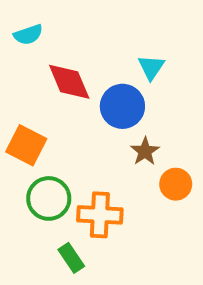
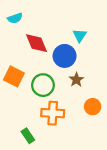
orange circle: (176, 184) -> (93, 107), moved
green circle: (49, 198) -> (43, 85), moved
green rectangle: (71, 258) -> (28, 136), moved

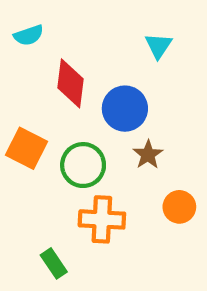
cyan triangle: (80, 35) -> (158, 46), moved
red diamond: (37, 43) -> (71, 83), turned 30

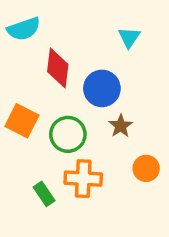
cyan semicircle: (29, 35) -> (24, 29), size x1.4
green rectangle: (54, 263) -> (44, 194), moved

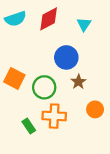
red diamond: (58, 68) -> (49, 19), moved, turned 55

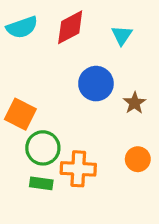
brown star: (78, 82) -> (135, 103), moved
green circle: (44, 87) -> (43, 148), moved
green rectangle: (29, 126) -> (41, 183), turned -48

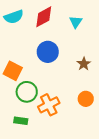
blue circle: (96, 84) -> (48, 52), moved
orange cross: (78, 169) -> (49, 105), turned -30
green rectangle: (41, 183) -> (21, 121), moved

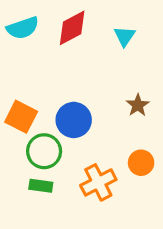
blue circle: (48, 52) -> (74, 120), moved
orange cross: (49, 105) -> (98, 182), moved
green rectangle: (21, 121) -> (41, 186), moved

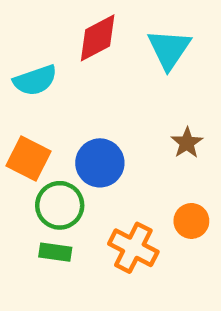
cyan semicircle: (23, 28) -> (35, 80), moved
cyan triangle: (125, 36) -> (169, 49), size x1.5
orange cross: (98, 182) -> (133, 248), turned -36

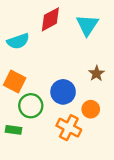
blue circle: (100, 163) -> (63, 92), moved
orange circle: (191, 221) -> (91, 109), moved
green rectangle: (55, 252) -> (13, 130), moved

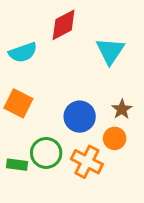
cyan triangle: (87, 25) -> (110, 51), moved
brown star: (96, 73) -> (122, 109), moved
green circle: (31, 106) -> (46, 153), moved

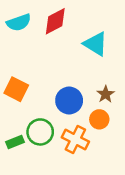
cyan triangle: (110, 51) -> (96, 44), turned -32
cyan semicircle: (23, 52) -> (19, 22), moved
green rectangle: (17, 165) -> (15, 142), turned -30

